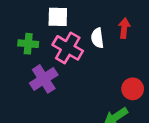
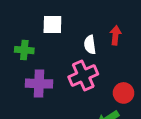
pink cross: (68, 48) -> (83, 76), moved, turned 36
purple cross: (44, 79) -> (39, 84), turned 35

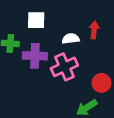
white semicircle: (90, 45) -> (71, 39), turned 91
purple cross: (39, 84) -> (35, 56), moved

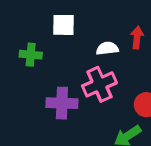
purple cross: (35, 56) -> (62, 103), moved

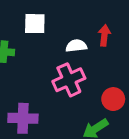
purple cross: (62, 103) -> (23, 118), moved

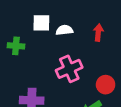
white semicircle: (76, 46) -> (64, 30), moved

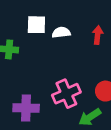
pink cross: (69, 69) -> (66, 94), moved

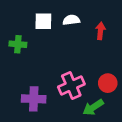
white semicircle: (61, 32) -> (71, 20), moved

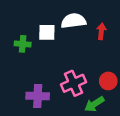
white semicircle: (71, 20) -> (74, 21), size x1.5
white square: (43, 21) -> (47, 32), moved

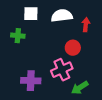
white square: (47, 32) -> (31, 14), moved
red circle: (108, 81) -> (73, 48), moved

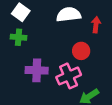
white square: (31, 14) -> (21, 12), moved, turned 35
purple cross: (31, 81) -> (37, 70), moved

